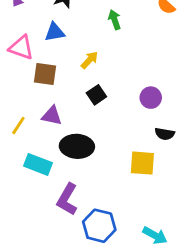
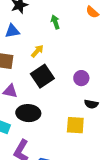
black square: (96, 95) -> (42, 76), size x1.6

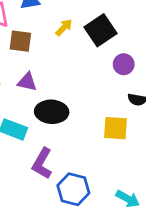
black square: (42, 76) -> (101, 30), moved

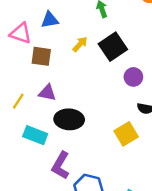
yellow square: (116, 128) -> (126, 134), turned -35

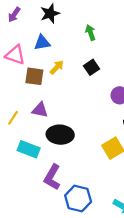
yellow arrow: (80, 44) -> (57, 67), moved
black square: (113, 47) -> (92, 67), moved, size x0.6

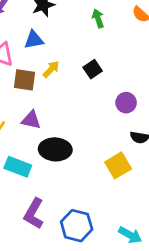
green arrow: (90, 33) -> (98, 18), moved
purple L-shape: (52, 177) -> (34, 214), moved

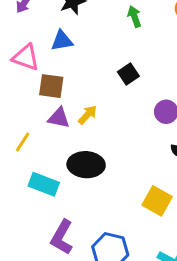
yellow arrow: (51, 69) -> (88, 115), moved
purple triangle: (31, 120) -> (59, 118), moved
yellow square: (118, 165) -> (157, 201), moved, turned -30

